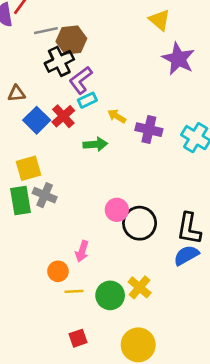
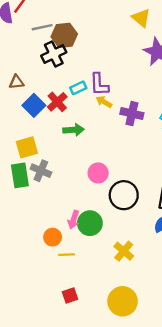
purple L-shape: (81, 80) -> (99, 84), moved, turned -55
green arrow: (95, 144) -> (74, 130), moved
pink circle: (117, 210) -> (98, 173), moved
green circle: (110, 295) -> (90, 223), moved

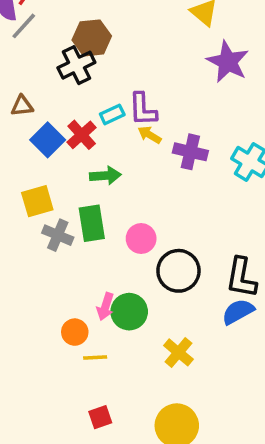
gray line: (42, 27) -> (24, 26), moved, turned -36
green rectangle: (20, 175) -> (92, 223), moved

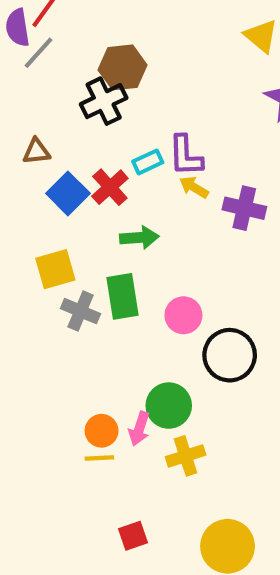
pink arrow: (105, 307) -> (139, 429), moved
yellow cross: (178, 352) -> (186, 456), moved, turned 32
yellow line: (95, 358) -> (99, 458), moved

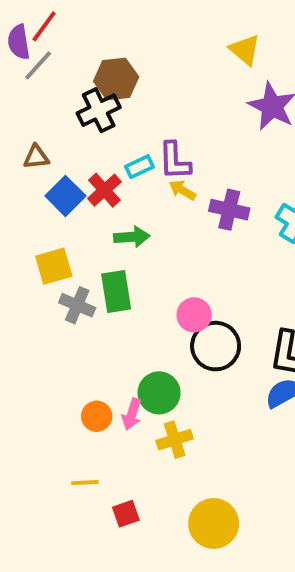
pink circle: (183, 315) -> (194, 315), moved
yellow line: (99, 458) -> (85, 483), moved

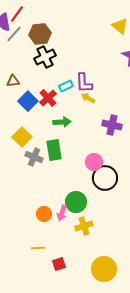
brown hexagon: (116, 79) -> (40, 34), moved
purple cross: (229, 210) -> (112, 125), moved
yellow square: (54, 266) -> (22, 137), turned -30

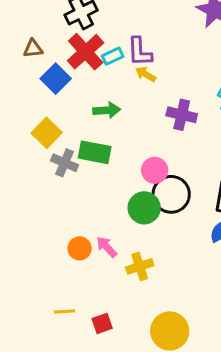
red cross: (48, 98) -> (86, 52), moved, size x1.4
green rectangle: (54, 150) -> (95, 152), turned -70
green circle: (76, 202) -> (144, 208), moved
pink arrow: (62, 213) -> (107, 247), turned 119
yellow line: (38, 248) -> (65, 311), moved

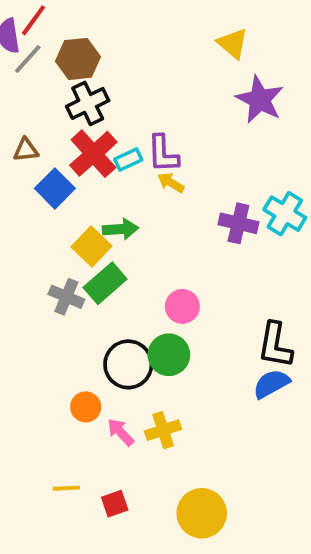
purple cross: (182, 115) -> (238, 223), moved
yellow square: (47, 133) -> (92, 246), moved
green rectangle: (95, 152) -> (105, 283), turned -52
black circle: (171, 194) -> (128, 364), moved
pink arrow: (107, 247) -> (121, 432), moved

